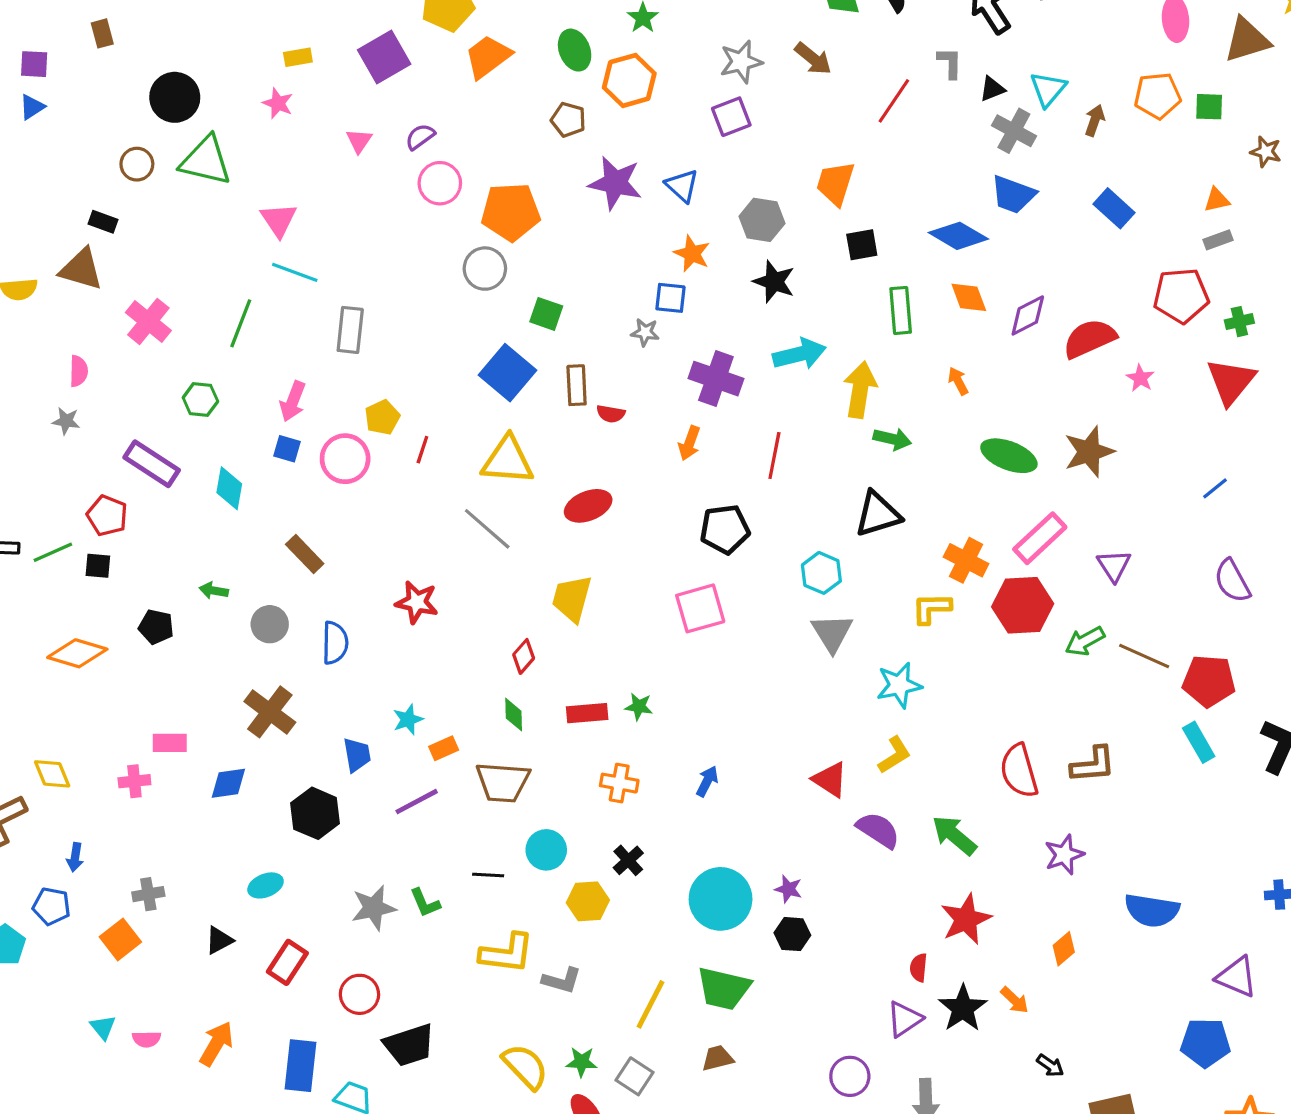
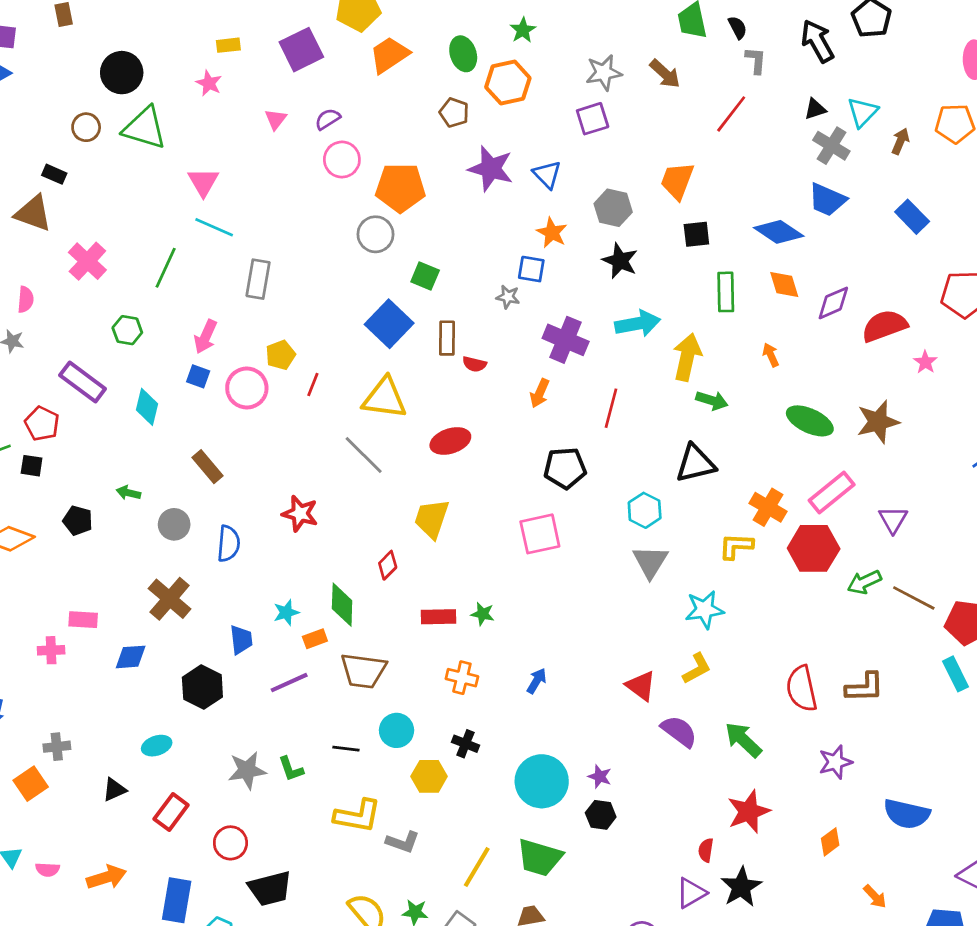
gray L-shape: (950, 63) -> (756, 60), moved
green diamond: (514, 715) -> (342, 605), moved, size x1.5
black cross: (628, 860) -> (465, 744), turned -30
orange arrow: (1015, 1000) -> (875, 896), moved
orange arrow: (216, 1044) -> (106, 877), turned 39

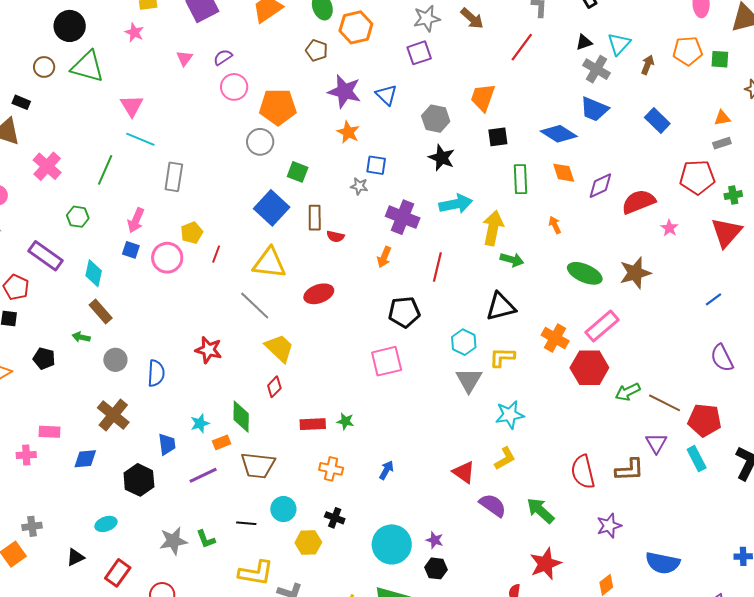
orange star: (552, 233) -> (348, 132), moved
brown rectangle: (208, 467) -> (101, 311), moved
yellow trapezoid: (432, 519) -> (279, 348), moved, turned 116
purple triangle: (893, 520) -> (656, 443), moved
yellow L-shape: (736, 546) -> (502, 357), moved

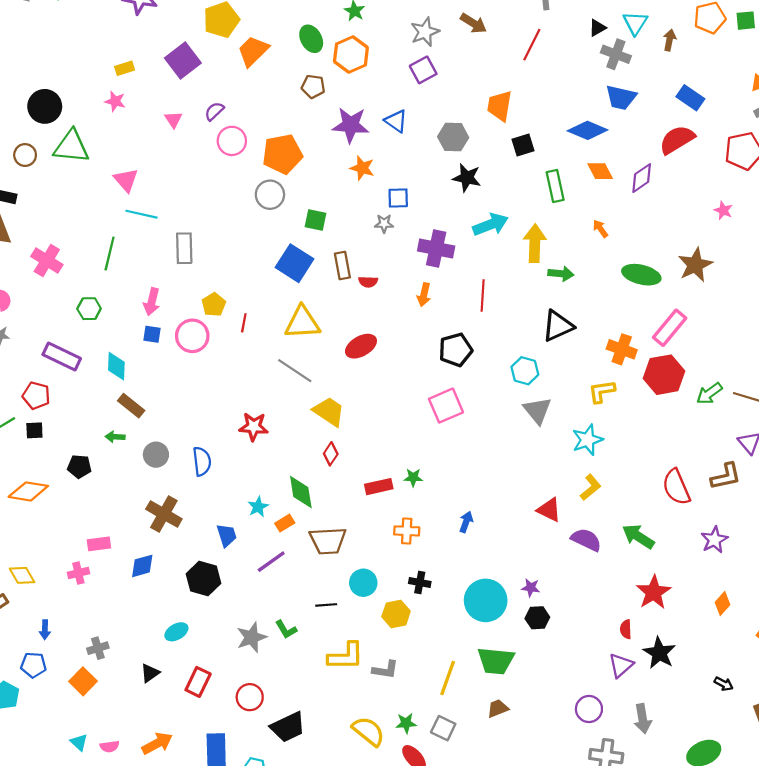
red semicircle: (639, 202) -> (677, 140), moved
yellow L-shape: (502, 357) -> (602, 391), moved

